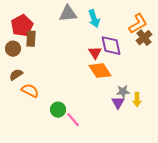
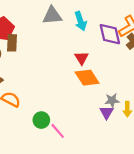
purple diamond: (111, 46) -> (110, 34), moved

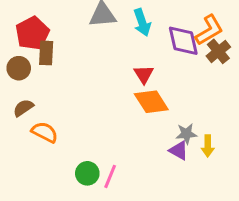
purple triangle: (107, 112) -> (179, 150), turned -32
green circle: (41, 120) -> (87, 173), moved
pink line: (58, 131) -> (110, 176), turned 63

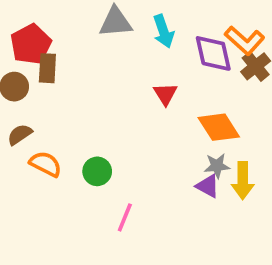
orange L-shape: (209, 30) -> (245, 41), turned 72
orange diamond: (151, 102) -> (219, 127), moved
yellow arrow: (208, 146) -> (243, 181), size x1.4
green circle: (87, 173) -> (97, 171), moved

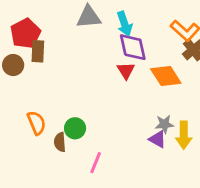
purple diamond: (213, 53) -> (133, 47), moved
orange diamond: (219, 127) -> (166, 76), moved
brown semicircle: (20, 135) -> (60, 142), moved, turned -60
orange semicircle: (46, 164) -> (36, 123), turned 40

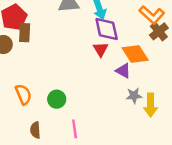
purple triangle: (158, 139) -> (123, 71), moved
brown semicircle: (60, 142) -> (35, 130), moved
pink line: (96, 163) -> (75, 129), turned -30

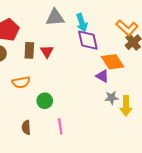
brown rectangle: (25, 33) -> (29, 50), moved
red triangle: (101, 49) -> (47, 51), moved
orange semicircle: (23, 94) -> (21, 82), moved, turned 102

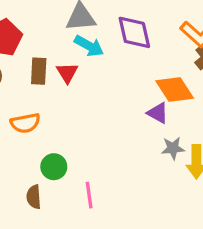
cyan arrow: (82, 23) -> (89, 46), moved, turned -42
purple diamond: (88, 40) -> (134, 32), moved
green circle: (45, 101) -> (54, 167), moved

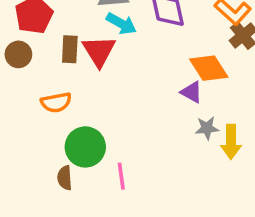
red triangle: (67, 73) -> (99, 51), size x1.5
green circle: (54, 167) -> (85, 147), size x1.5

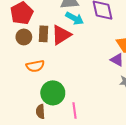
red triangle: (99, 51) -> (61, 35), turned 30
brown circle: (18, 54) -> (24, 37), moved

